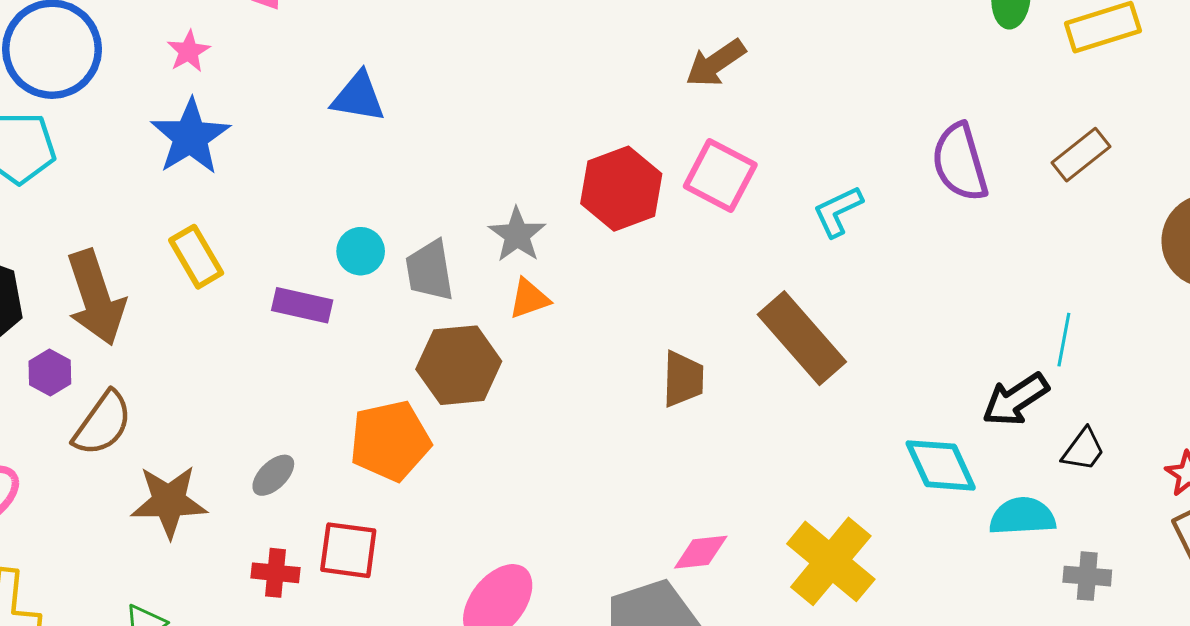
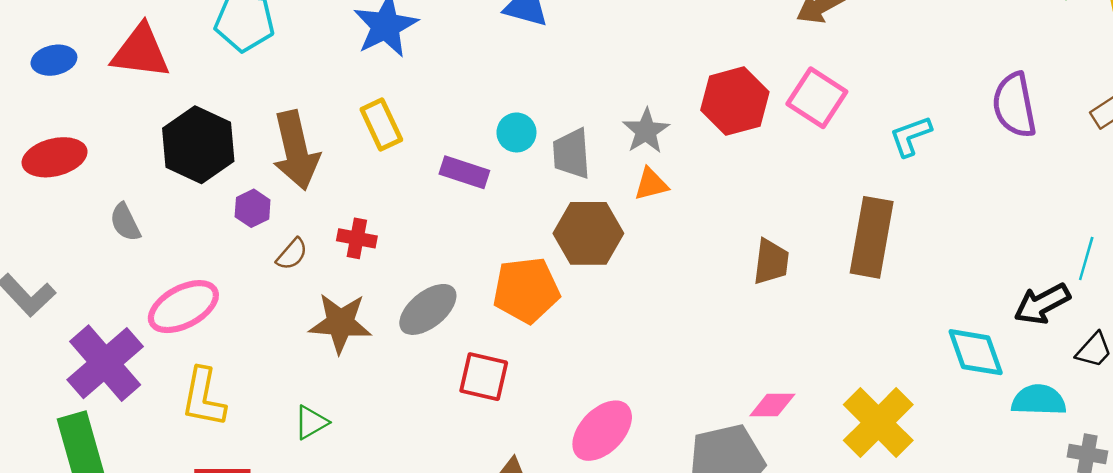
brown rectangle: (802, 338) -> (872, 237), turned 46
brown semicircle: (103, 424) -> (292, 254), size x0.6
gray ellipse: (273, 475) -> (428, 309), size x1.6
red cross: (276, 573) -> (357, 238), moved

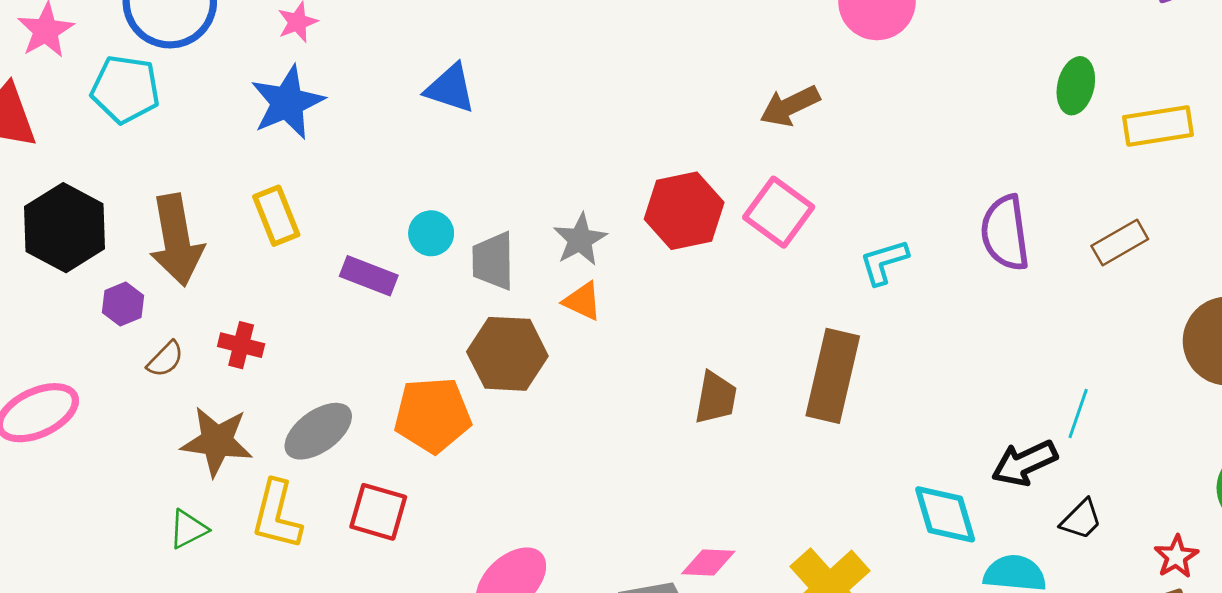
orange triangle: (651, 184) -> (582, 301), turned 36
yellow L-shape: (203, 397) -> (277, 515), moved
green triangle: (311, 422) -> (188, 529), moved

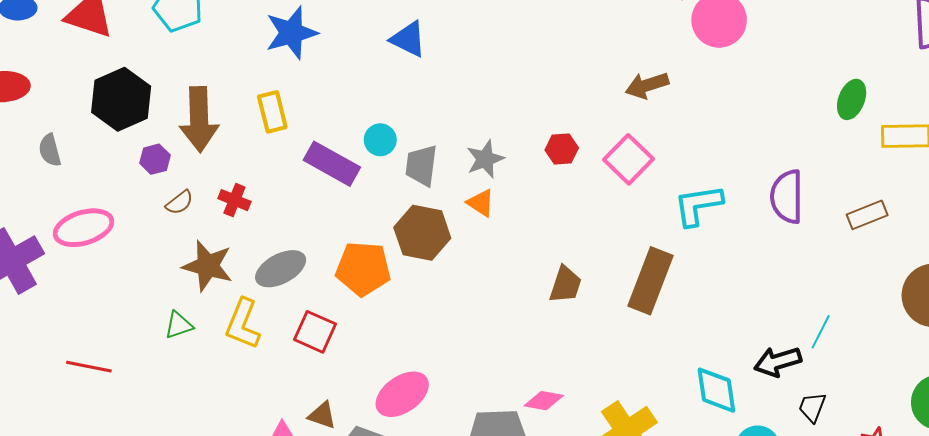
red hexagon: (684, 211) -> (562, 149), size x0.6
cyan L-shape: (884, 262) -> (698, 205), size x1.4
purple rectangle: (369, 276) -> (332, 164), size x1.4
black trapezoid: (1081, 519) -> (812, 407), turned 148

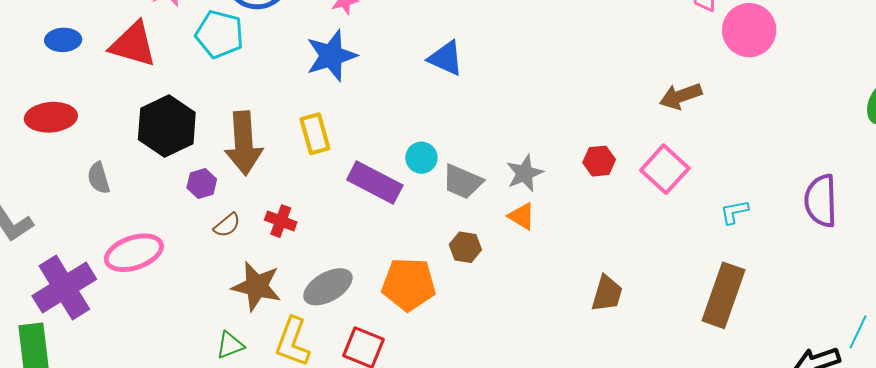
gray trapezoid: (421, 166) -> (462, 182), turned -72
cyan L-shape: (698, 205) -> (734, 212), size x0.6
brown hexagon: (422, 233) -> (465, 247), size x0.6
brown rectangle: (651, 281) -> (724, 295), moved

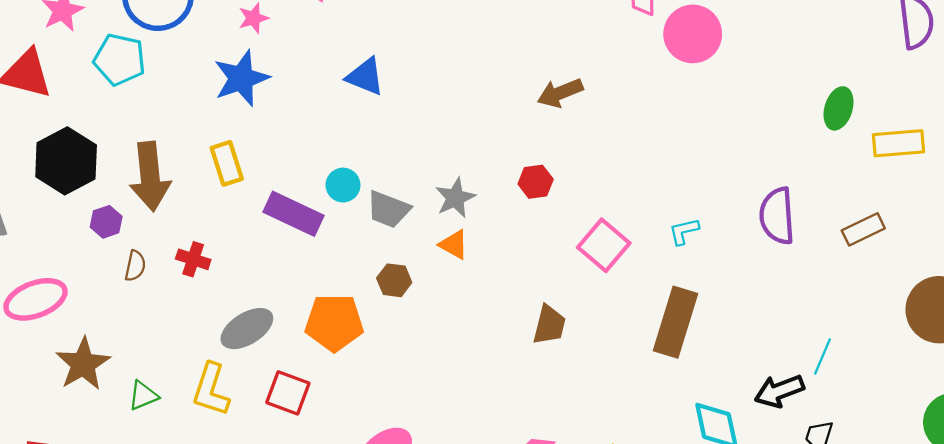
brown arrow: (681, 96) -> (560, 93), moved
pink square: (665, 169) -> (604, 245), moved
brown semicircle: (227, 225) -> (135, 266), turned -36
brown star: (257, 286) -> (83, 364), moved, turned 30

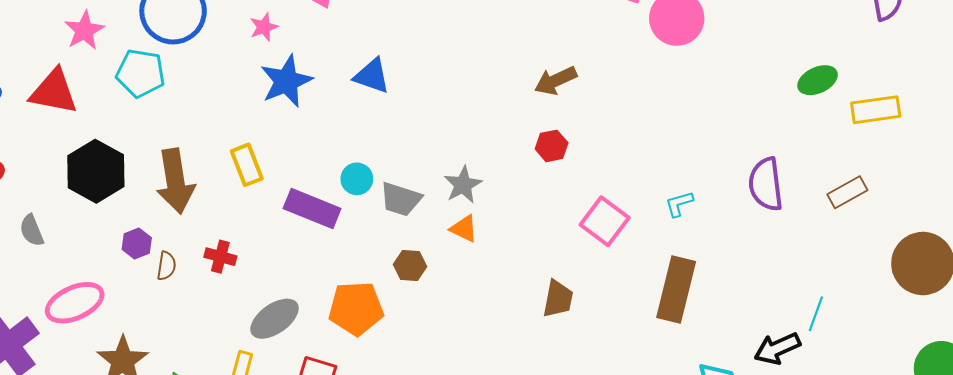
blue star: (241, 78) -> (286, 81), moved
green ellipse: (839, 108) -> (818, 80), turned 51
red hexagon: (536, 182) -> (552, 146), moved
purple hexagon: (106, 222) -> (137, 243), moved

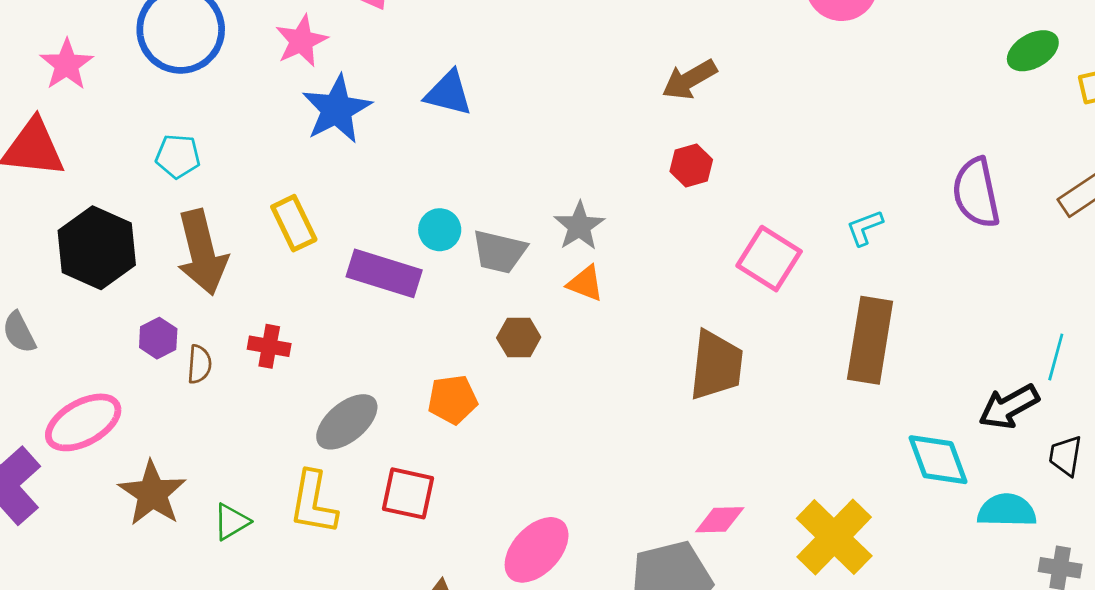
pink star: (264, 27) -> (301, 41), size x1.4
cyan pentagon: (141, 73) -> (178, 156), moved, size x0.7
brown trapezoid: (558, 299) -> (716, 365), size x1.4
orange pentagon: (356, 308) -> (453, 400), size x0.7

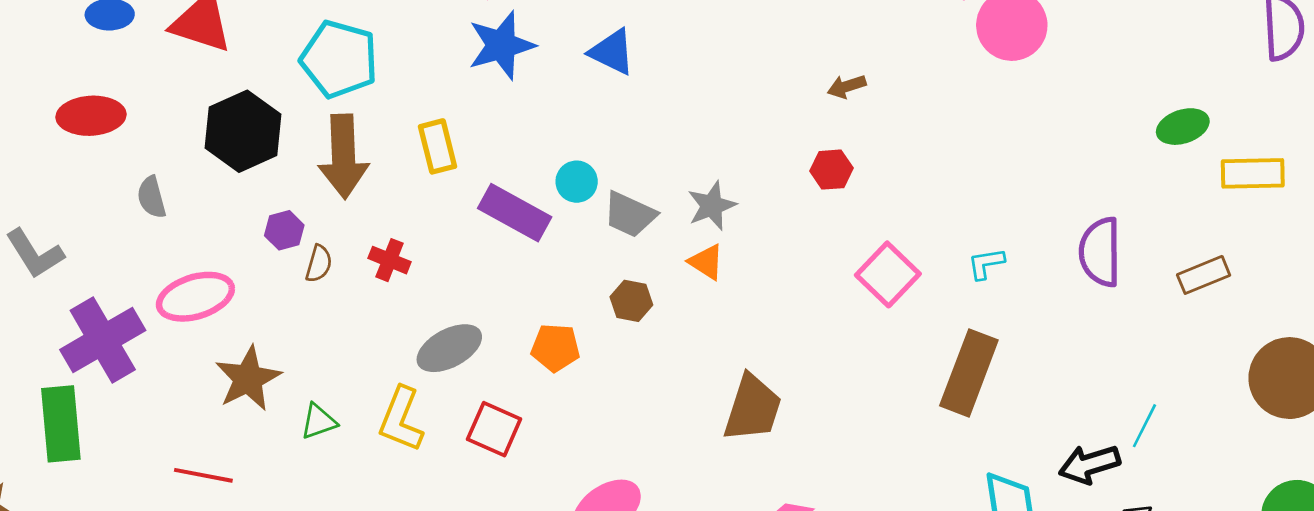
brown arrow: (689, 80) -> (847, 86), size x0.7
cyan pentagon: (178, 156) -> (339, 59), size x1.8
brown trapezoid: (716, 365) -> (753, 408), moved

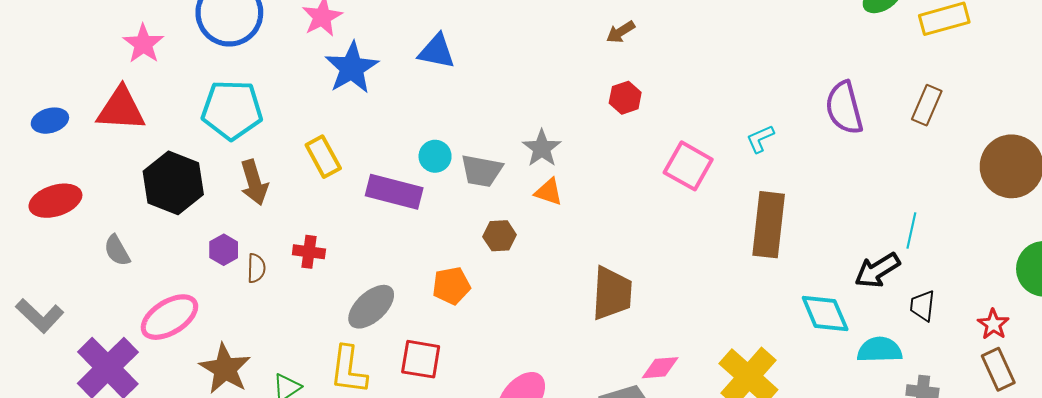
brown arrow: (343, 156) -> (254, 182), size x0.7
brown rectangle: (1204, 275) -> (927, 105), turned -30

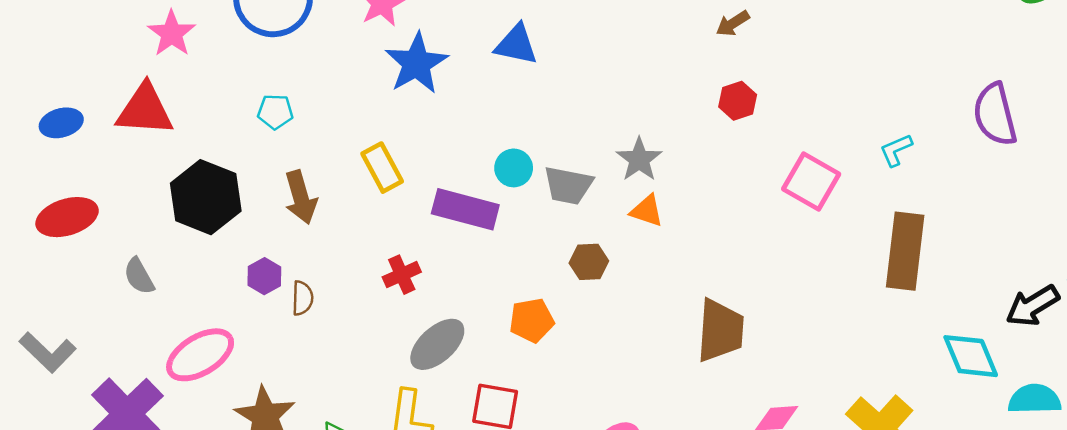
cyan pentagon: (232, 110) -> (275, 112), size x0.5
red cross: (309, 252) -> (402, 275), moved, turned -32

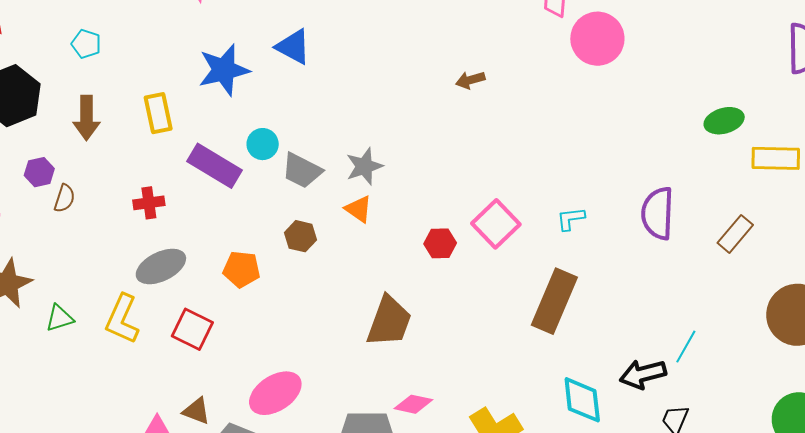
blue star: (416, 63) -> (224, 70), moved
red hexagon: (738, 101) -> (440, 243), moved

